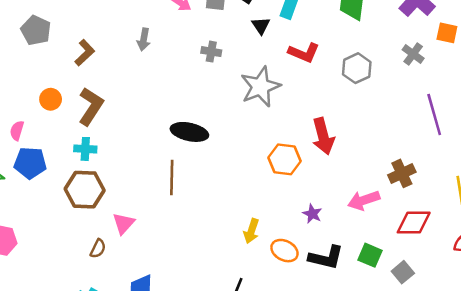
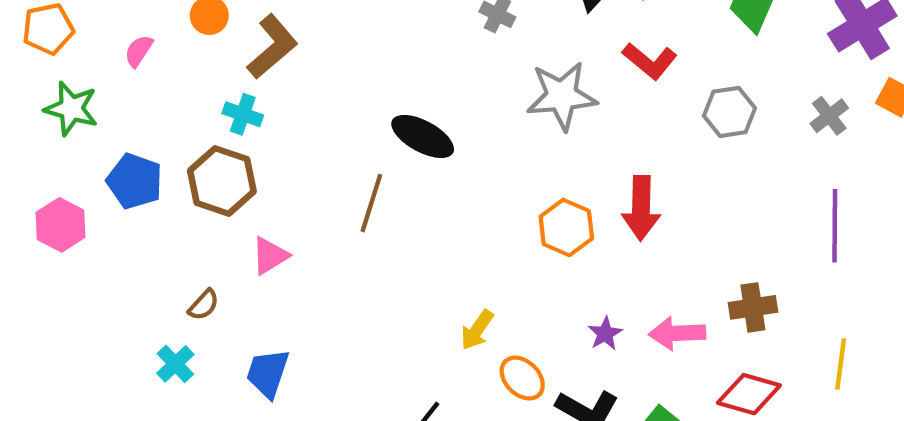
blue pentagon: (30, 163) -> (135, 181), moved
purple star: (312, 214) -> (605, 334), moved
brown semicircle: (98, 249) -> (204, 305), moved

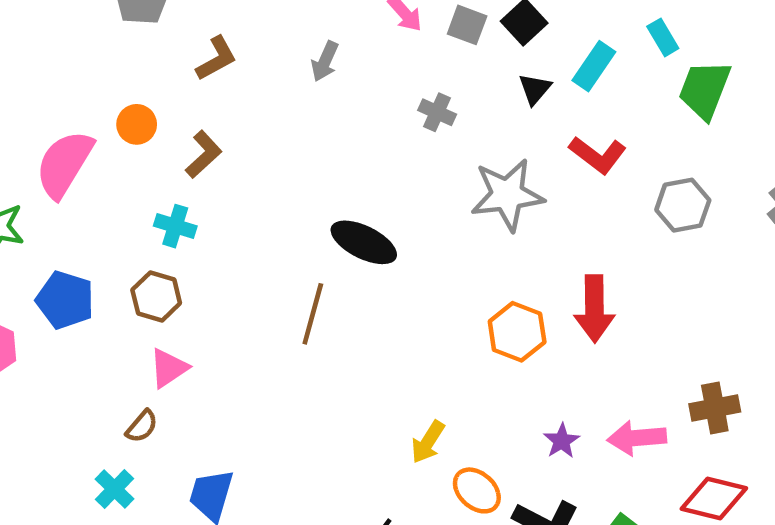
brown L-shape: (272, 47) -> (204, 154), size x0.7
pink semicircle: (139, 51) -> (64, 164), size x2.0
brown hexagon: (222, 181) -> (156, 296), size x0.7
pink triangle: (270, 256) -> (169, 368), moved

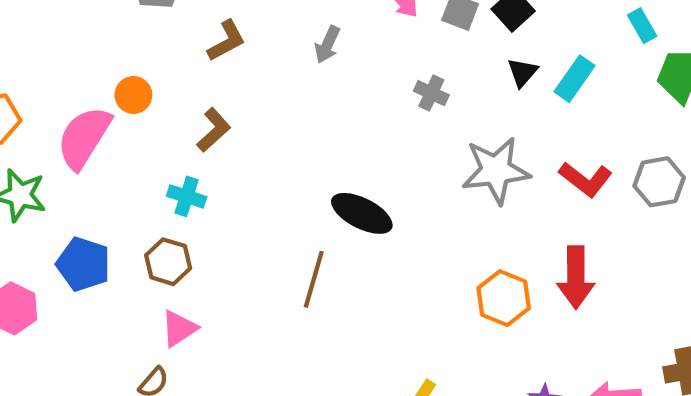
cyan rectangle: (594, 66) -> (574, 79), moved
orange circle: (137, 124) -> (133, 95), moved
red L-shape: (598, 155) -> (586, 179), moved

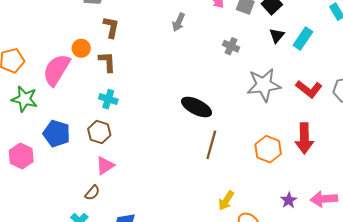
brown L-shape: (227, 41) -> (111, 27), moved, turned -50
brown L-shape: (214, 130) -> (107, 62), moved, turned -50
brown line: (314, 279) -> (211, 145), moved

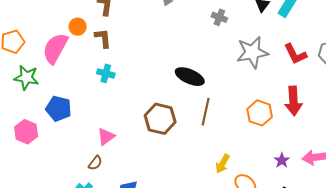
red L-shape: (309, 89) -> (295, 54), turned 30
brown hexagon: (99, 132) -> (160, 119), moved, size x1.4

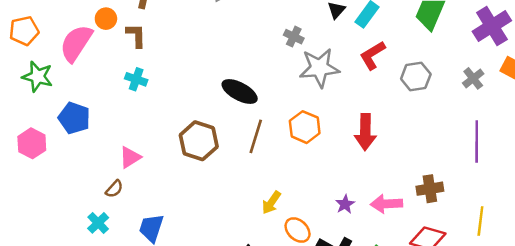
gray cross: (219, 17) -> (294, 37), moved
red L-shape: (295, 54) -> (372, 55), moved, turned 80
orange hexagon: (260, 113) -> (305, 127), moved

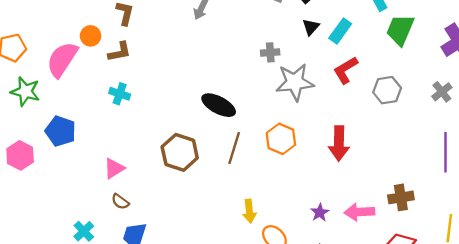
brown L-shape: (136, 35) -> (119, 52), turned 80
gray cross: (294, 37) -> (270, 52), turned -30
brown semicircle: (114, 189) -> (120, 202), moved, turned 84
yellow arrow: (271, 202) -> (249, 211), turned -40

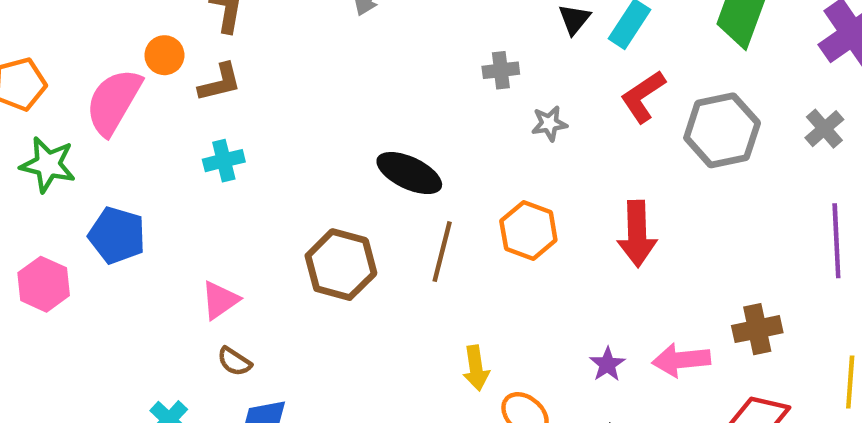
gray star: (295, 82) -> (549, 124), size x0.5
gray hexagon: (387, 90) -> (722, 130), size x1.4
cyan cross: (120, 94) -> (224, 161), turned -30

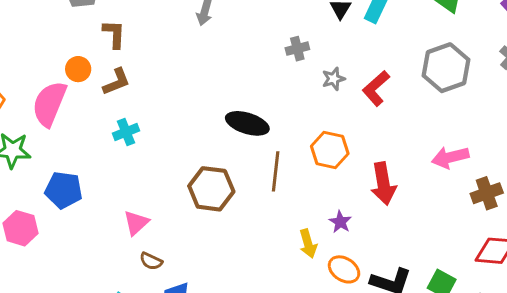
red L-shape: (643, 97) -> (376, 88), moved
red arrow: (637, 234) -> (383, 184), moved
pink arrow: (681, 360) -> (450, 157), moved
purple star: (607, 364) -> (340, 222), moved

